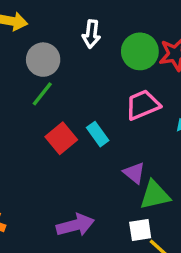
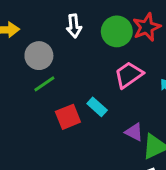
green line: (42, 94) -> (44, 84), turned 30
red square: (61, 138) -> (68, 117), turned 30

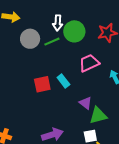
green circle: (117, 31) -> (74, 31), moved
green line: (44, 84) -> (52, 42), moved

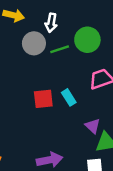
white arrow: (58, 23) -> (51, 23), moved

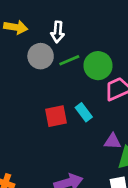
green circle: (87, 40) -> (98, 66), moved
purple triangle: (93, 126) -> (113, 141), turned -35

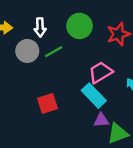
green circle: (98, 66) -> (79, 26), moved
cyan rectangle: (84, 112) -> (94, 96), moved, size x1.5

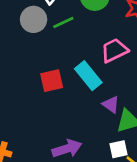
cyan rectangle: (94, 96) -> (88, 76), moved
purple triangle: (101, 120) -> (111, 104), turned 35

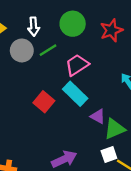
pink trapezoid: (114, 50) -> (77, 65), moved
red square: (52, 81) -> (44, 102), turned -30

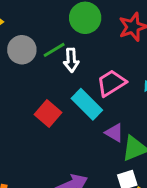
white arrow: (34, 27) -> (71, 60), moved
pink trapezoid: (77, 65) -> (111, 83), moved

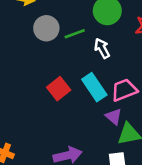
white arrow: (71, 60) -> (102, 48), moved, turned 144
pink trapezoid: (111, 83) -> (124, 90), moved

